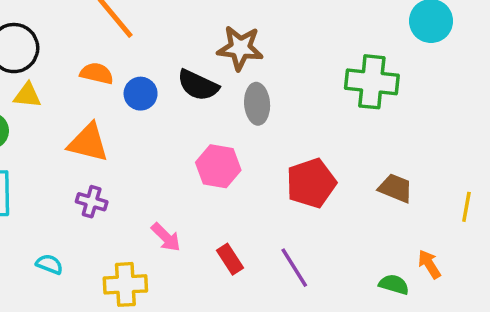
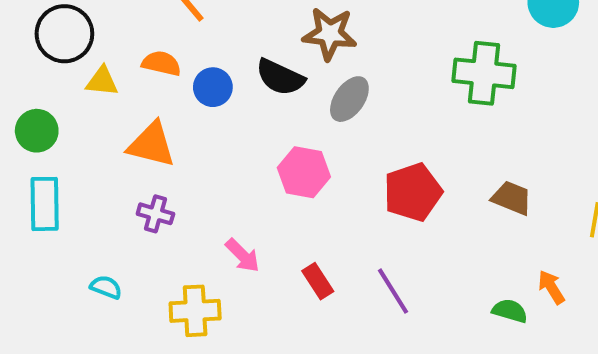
yellow triangle: (27, 95) -> (102, 81), moved
gray ellipse: (257, 104) -> (349, 99), turned 39

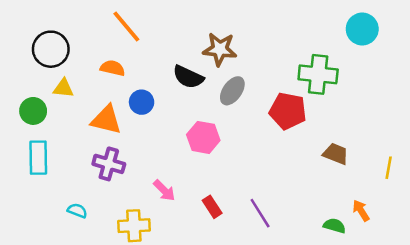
yellow triangle: (102, 81) -> (63, 88), moved
blue circle: (213, 87) -> (142, 102), moved
red pentagon: (413, 192) -> (288, 111), moved, turned 30
purple cross: (155, 214) -> (109, 164), size x1.4

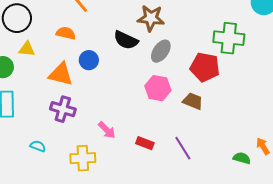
pink hexagon: (203, 137) -> (158, 88), moved
brown trapezoid: (336, 154) -> (193, 101), moved
red rectangle: (212, 207) -> (145, 143), turned -36

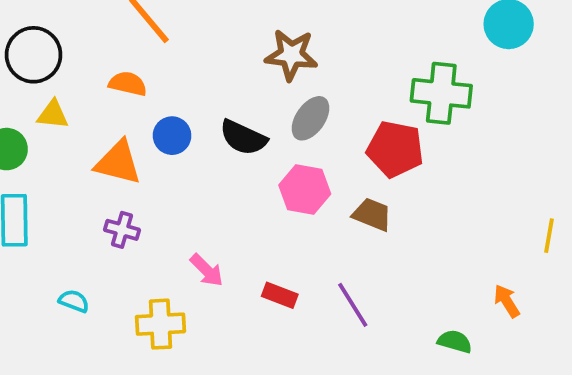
black semicircle: (126, 40) -> (243, 138), moved
purple cross: (63, 109) -> (122, 230), size x0.7
green semicircle: (242, 158) -> (455, 341), moved

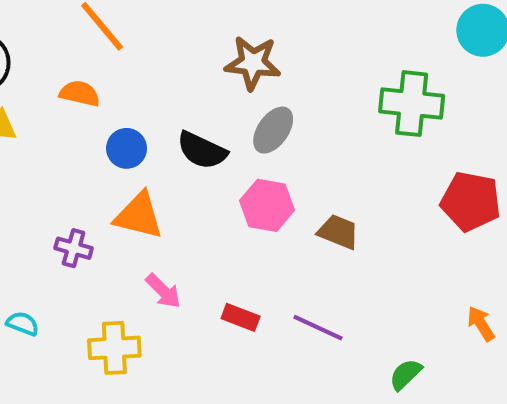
red pentagon: (395, 149) -> (471, 201), moved
orange triangle: (118, 163) -> (139, 216), moved
purple line: (353, 305) -> (318, 328), turned -33
green semicircle: (455, 341) -> (406, 374), moved, turned -60

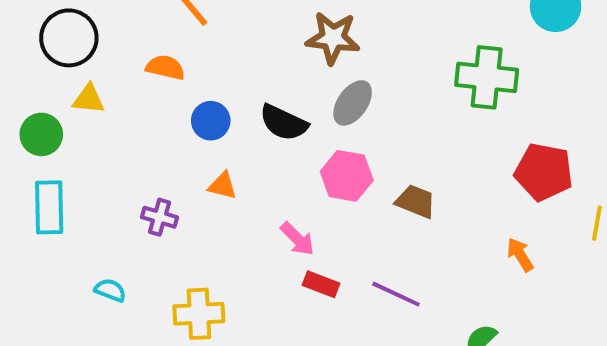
orange triangle: (139, 216) -> (223, 186), size x0.6
pink arrow: (163, 291) -> (297, 239), moved
orange arrow: (481, 324) -> (520, 255), moved

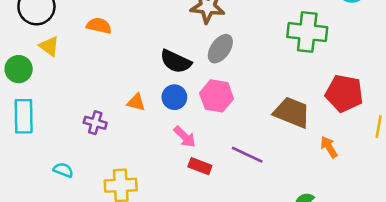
yellow triangle: (89, 99) -> (49, 46), turned 30
blue circle: (211, 121) -> (174, 97), moved
brown trapezoid: (416, 201) -> (292, 113), moved, size x1.4
purple line: (396, 294) -> (247, 155), moved

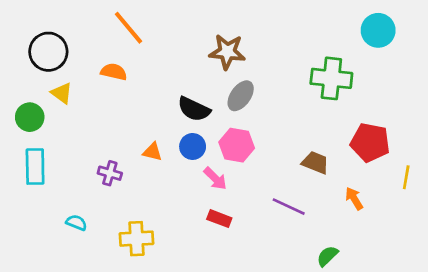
brown trapezoid: (292, 113) -> (315, 163), size x0.7
pink arrow: (185, 137) -> (215, 179), moved
purple line: (247, 155) -> (289, 207), moved

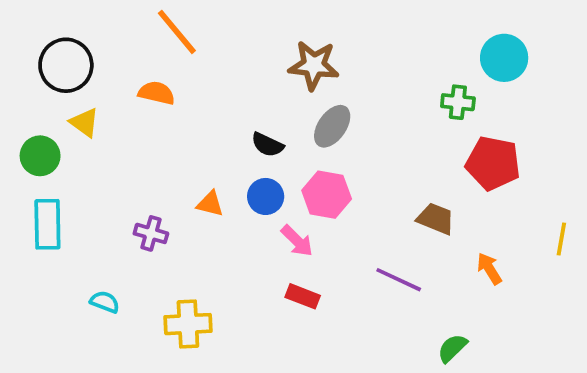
cyan circle: (378, 30) -> (504, 58), moved
green cross: (331, 78) -> (458, 102), size x0.6
black semicircle: (194, 109) -> (267, 145), size x0.7
red pentagon: (370, 142) -> (493, 163), moved

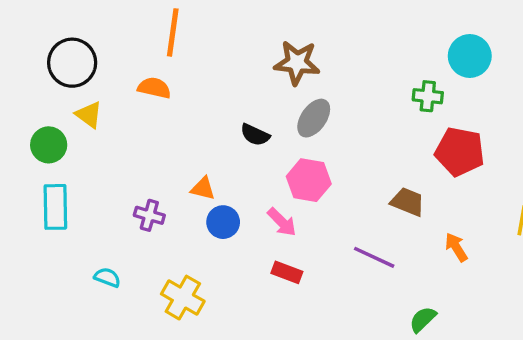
orange line: (177, 32) -> (173, 32), turned 48
blue circle: (266, 196) -> (223, 222), moved
yellow cross: (188, 324) -> (183, 298), turned 33

